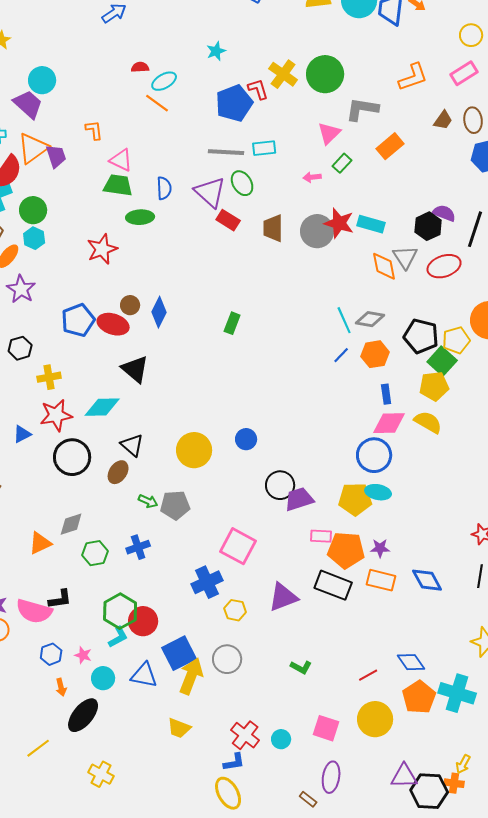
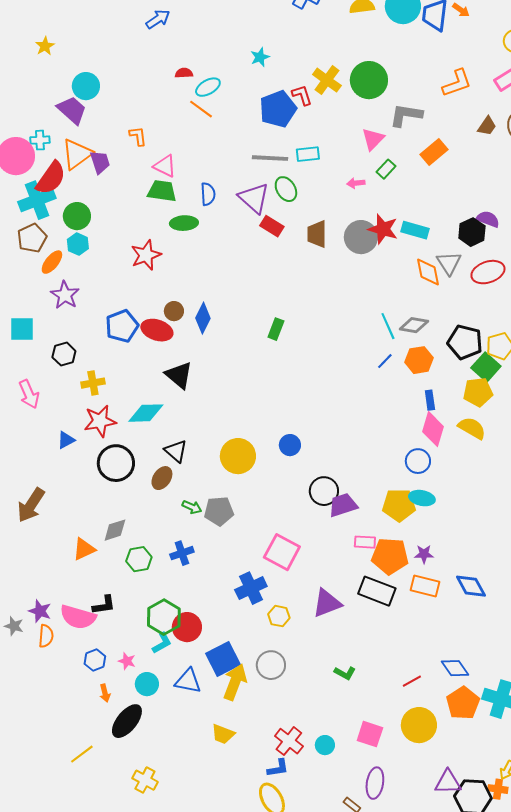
pink diamond: (389, 423) -> (433, 429), turned -72
blue circle: (374, 455) -> (418, 461), size x0.7

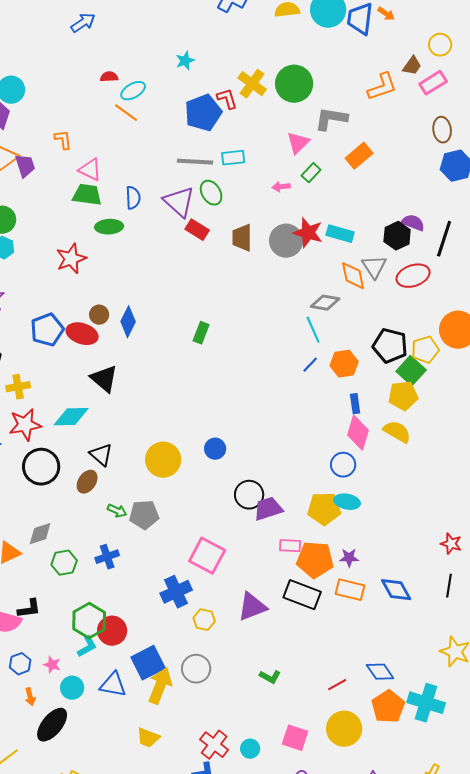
brown trapezoid: (487, 126) -> (412, 66), moved
gray diamond: (414, 325) -> (325, 303), moved

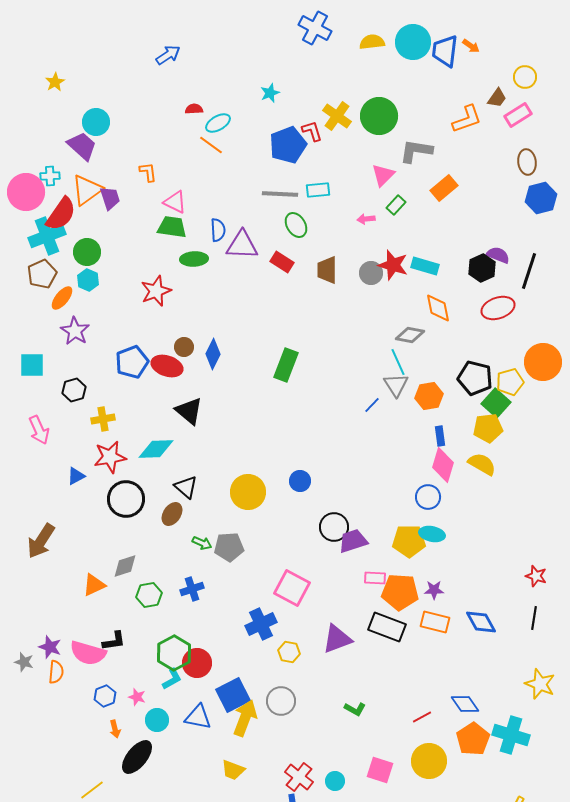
purple triangle: (179, 202) -> (242, 245), moved, turned -40
gray circle: (286, 241) -> (371, 273), size x0.7
gray triangle: (374, 267) -> (396, 385), moved
green rectangle: (201, 333) -> (286, 365), size x1.5
blue line: (310, 365) -> (372, 405), moved

